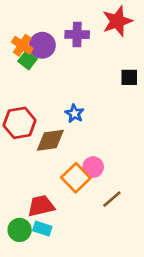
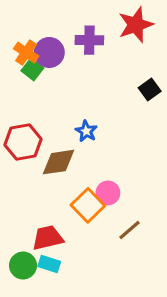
black square: (129, 77) -> (150, 90), turned -36

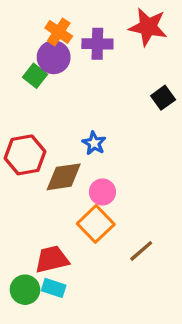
red star: (136, 25) -> (148, 27), turned 30
orange cross: (26, 52) -> (59, 32), moved
pink circle: (108, 193) -> (102, 192), moved

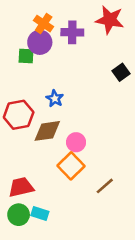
green square: (35, 76) -> (26, 56), turned -35
blue star: (94, 143) -> (55, 99), moved
red trapezoid: (52, 259) -> (21, 187), moved

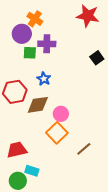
purple cross: (72, 32) -> (47, 44), moved
purple circle: (40, 42) -> (22, 34), moved
green square: (26, 56) -> (30, 53), moved
green circle: (19, 215) -> (18, 181), moved

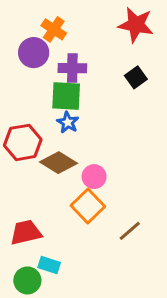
green square: (30, 53) -> (66, 96), moved, size x1.5
black square: (97, 58) -> (136, 77), moved
brown diamond: (38, 105) -> (58, 163), turned 40

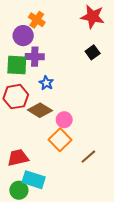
purple cross: (72, 68) -> (35, 57), moved
green square: (66, 96) -> (17, 65), moved
cyan rectangle: (49, 265) -> (34, 180), size x1.5

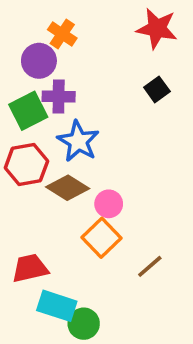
green square: (17, 65) -> (28, 111), turned -30
blue star: (46, 83) -> (78, 141), size x1.6
green circle: (19, 190) -> (84, 324), moved

